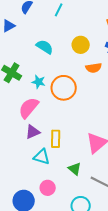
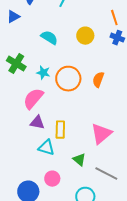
orange semicircle: (94, 68) -> (98, 80), moved, turned 119
purple triangle: (33, 132) -> (37, 123), turned 35

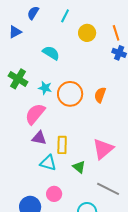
yellow circle: (85, 36) -> (87, 33), moved
green triangle: (79, 160) -> (79, 167), moved

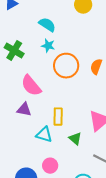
cyan star: (45, 88) -> (48, 46), moved
pink semicircle: (35, 114) -> (31, 86), turned -80
purple triangle: (39, 138) -> (24, 110), moved

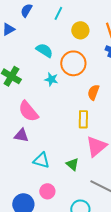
cyan star: (48, 46) -> (51, 79), moved
orange circle: (66, 66) -> (73, 63), moved
yellow rectangle: (58, 117) -> (83, 119), moved

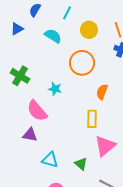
cyan semicircle: (44, 50) -> (53, 36), moved
cyan star: (51, 79) -> (55, 89), moved

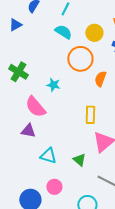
yellow circle: (89, 30) -> (94, 33), moved
cyan semicircle: (53, 36) -> (63, 32), moved
orange semicircle: (102, 92) -> (100, 79), moved

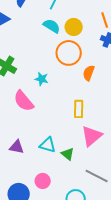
yellow circle: (94, 33) -> (74, 27), moved
purple triangle: (28, 131) -> (17, 147), moved
cyan triangle: (48, 156) -> (48, 145), moved

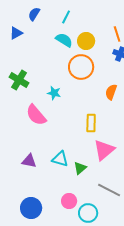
orange semicircle: (89, 73) -> (111, 92), moved
green triangle: (68, 154) -> (80, 168), turned 40
pink circle: (43, 181) -> (69, 201), moved

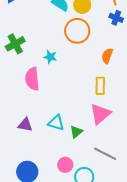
green cross: (19, 80) -> (15, 44), turned 30
pink semicircle: (36, 115) -> (32, 79), turned 35
yellow rectangle: (91, 123) -> (100, 86), moved

